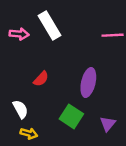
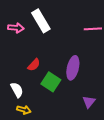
green square: (71, 116) -> (51, 82), moved

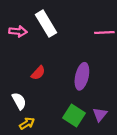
green square: (51, 82) -> (74, 116), moved
yellow arrow: (24, 110) -> (27, 123), turned -48

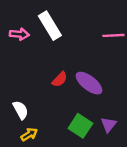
red semicircle: (38, 73) -> (60, 79), moved
purple ellipse: (82, 76) -> (89, 83), turned -65

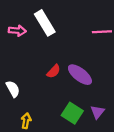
white semicircle: (21, 110) -> (13, 89), moved
yellow arrow: (29, 134) -> (26, 121), turned -48

